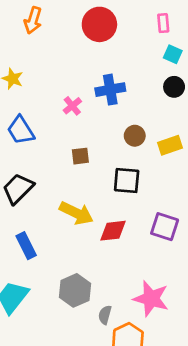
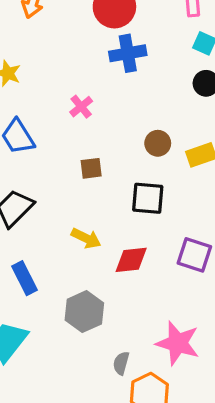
blue cross: (110, 90) -> (128, 53), moved
yellow arrow: (76, 213) -> (86, 238), size x0.7
gray hexagon: (75, 290) -> (84, 312), moved

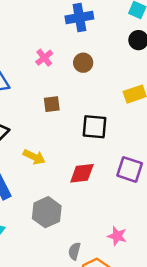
brown circle: (158, 143) -> (83, 63), moved
yellow arrow: (86, 238) -> (34, 157), moved
pink star: (178, 343) -> (117, 236), size x0.6

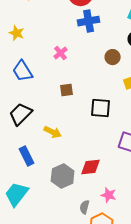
brown circle: (83, 63) -> (113, 57), moved
red diamond: (82, 173) -> (91, 167), moved
pink star: (117, 236) -> (109, 195), moved

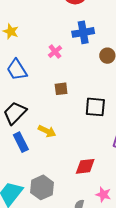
blue cross: (89, 21) -> (83, 32), moved
blue rectangle: (27, 156) -> (21, 142), moved
gray hexagon: (63, 176) -> (42, 187), moved

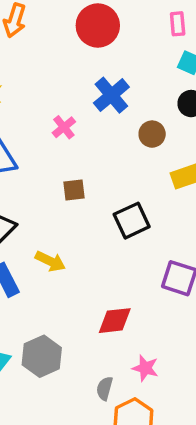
blue cross: (83, 32) -> (111, 95), turned -30
black square: (95, 107) -> (132, 221), turned -30

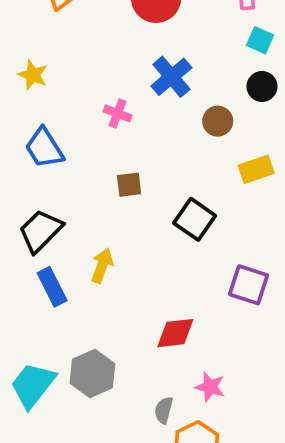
pink cross: (64, 127) -> (118, 113), turned -30
black square: (132, 221) -> (195, 219), turned -30
yellow arrow: (50, 261) -> (102, 266), turned -96

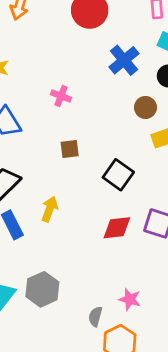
blue cross: (171, 77) -> (124, 60), moved
brown circle: (218, 121) -> (145, 107), moved
red diamond: (175, 333) -> (117, 228), moved

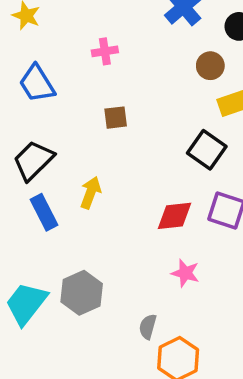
pink cross: (61, 96) -> (105, 51), turned -30
black square: (118, 175) -> (207, 150), moved
pink star: (130, 299) -> (185, 273), moved

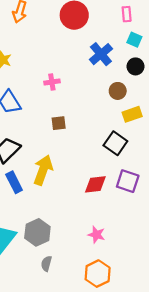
yellow arrow: (91, 193) -> (43, 170), size x1.5
pink star: (185, 273) -> (96, 235), moved
gray semicircle: (148, 327) -> (46, 264), moved

